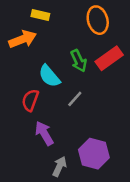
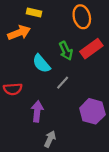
red semicircle: (30, 100) -> (13, 89), moved, turned -114
purple arrow: (44, 133) -> (37, 111), turned 36
purple hexagon: (94, 154) -> (92, 111), moved

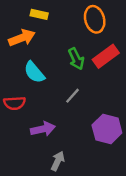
cyan semicircle: (41, 64) -> (34, 72), moved
purple arrow: (37, 111) -> (43, 129), turned 72

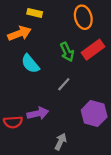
red semicircle: (15, 103) -> (13, 122), moved
gray arrow: (58, 161) -> (61, 142), moved

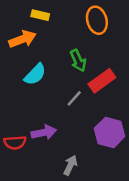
red rectangle: (93, 50) -> (102, 81), moved
cyan semicircle: (30, 64) -> (35, 74), turned -96

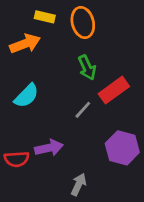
orange ellipse: (97, 20) -> (83, 22), moved
cyan semicircle: (35, 74) -> (26, 96), moved

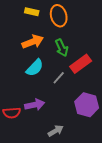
orange arrow: (25, 44) -> (33, 42), moved
cyan semicircle: (26, 96) -> (35, 68), moved
gray arrow: (79, 184) -> (56, 131), turned 35

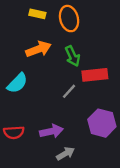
red rectangle: (81, 64) -> (95, 75), turned 30
cyan semicircle: (35, 68) -> (17, 83), moved
purple arrow: (35, 105) -> (51, 131), moved

